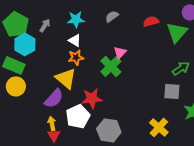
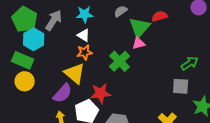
gray arrow: (45, 25) -> (54, 20), size x1.5
green triangle: (177, 32) -> (140, 27), moved
pink triangle: (120, 52) -> (139, 43), moved, turned 32

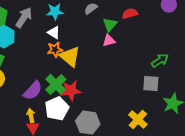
green triangle: (140, 27) -> (110, 25), size x0.7
green cross: (120, 61) -> (56, 85), moved
yellow triangle: (75, 73) -> (70, 57), moved

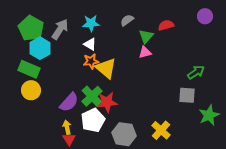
yellow cross: (138, 120) -> (161, 130), moved

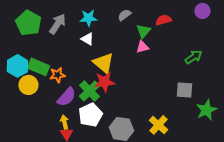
cyan hexagon: (40, 48) -> (17, 66), moved
orange star: (91, 61) -> (57, 75), moved
green rectangle: (29, 69) -> (38, 67), moved
green arrow: (196, 72) -> (193, 57), moved
red star: (107, 102) -> (104, 82), moved

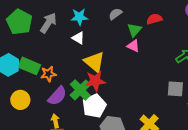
pink triangle: (142, 47) -> (133, 46), turned 40
yellow circle: (28, 85) -> (20, 100), moved
white pentagon: (90, 115) -> (94, 106), moved

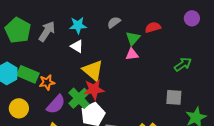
pink triangle: (133, 46) -> (132, 54), turned -32

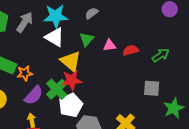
cyan star: (78, 25) -> (56, 16), size x1.4
red semicircle: (153, 27) -> (131, 50), moved
green triangle: (133, 38) -> (87, 39), moved
white triangle: (77, 46) -> (55, 37), size x1.5

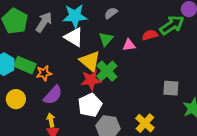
red semicircle: (131, 50) -> (150, 35), moved
green arrow: (161, 55) -> (172, 25), moved, size x1.4
green cross: (57, 89) -> (107, 71), moved

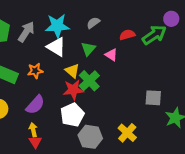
red semicircle: (150, 35) -> (127, 35), moved
pink triangle: (129, 45) -> (111, 55), turned 40
yellow triangle: (90, 61) -> (72, 71), size x0.7
orange star: (44, 73) -> (35, 71), moved

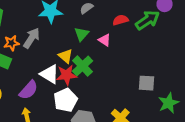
gray arrow: (26, 32) -> (32, 38), moved
white triangle: (56, 47) -> (50, 74), moved
orange star: (35, 71) -> (12, 43), moved

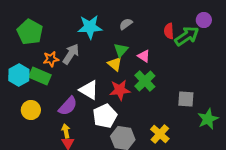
red semicircle: (121, 20) -> (169, 31), moved, turned -77
yellow triangle: (66, 56) -> (115, 64), moved
green cross: (83, 66) -> (145, 81), moved
red star: (67, 75) -> (120, 90), moved

